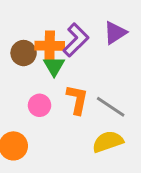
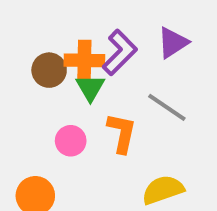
gray line: (111, 107) -> (167, 107), moved

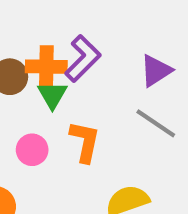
purple triangle: (173, 43) -> (156, 71), moved
gray line: (167, 107) -> (156, 123), moved

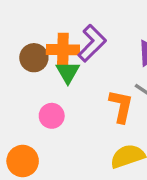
orange L-shape: (85, 142) -> (121, 106), moved

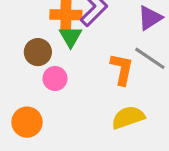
brown circle: (34, 58) -> (38, 52), moved

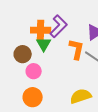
orange L-shape: (122, 69) -> (77, 49), moved
orange circle: (27, 122) -> (33, 97), moved

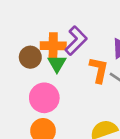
brown circle: (23, 54) -> (30, 57), moved
pink circle: (34, 71) -> (44, 98), size x1.5

